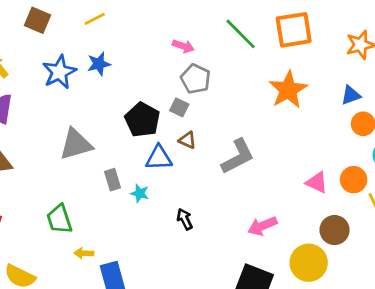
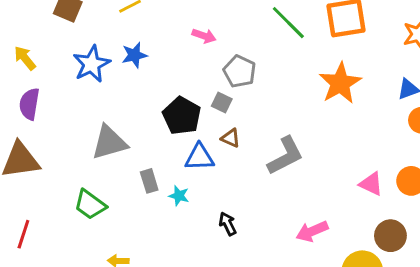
pink arrow: (183, 46) -> (204, 36), moved
green trapezoid: (59, 219) -> (90, 205), moved, turned -36

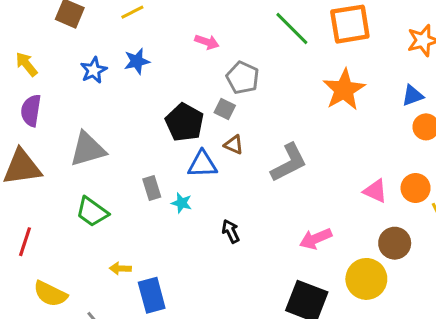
blue star: (92, 64) -> (94, 70), size x0.7
gray triangle: (109, 142) -> (88, 149), moved

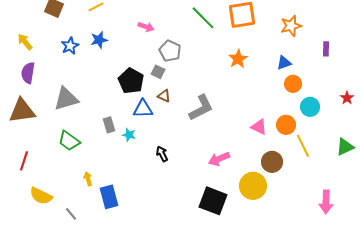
orange star: (344, 90) -> (238, 59), size x0.7
yellow arrow: (120, 268) -> (88, 179), turned 72

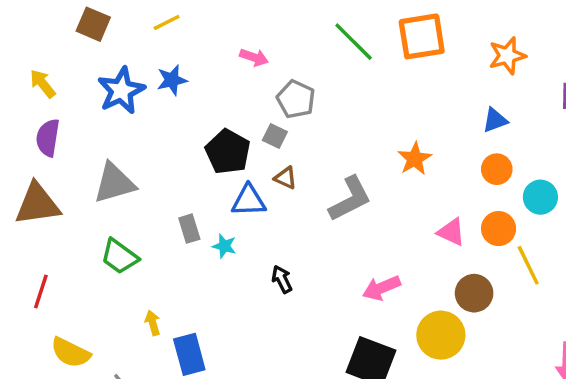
blue star: (70, 46) -> (121, 91), size x1.5
orange star: (238, 59) -> (415, 159), moved
orange circle: (293, 84) -> (497, 169), moved

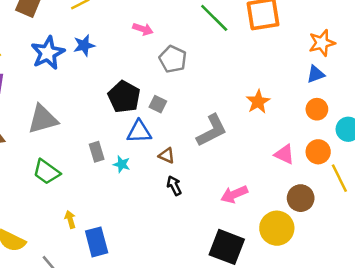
orange star: (507, 56) -> (322, 43), moved
gray square: (275, 136) -> (158, 104), moved
brown triangle: (285, 178) -> (167, 156), moved
black arrow: (282, 279) -> (174, 186), moved

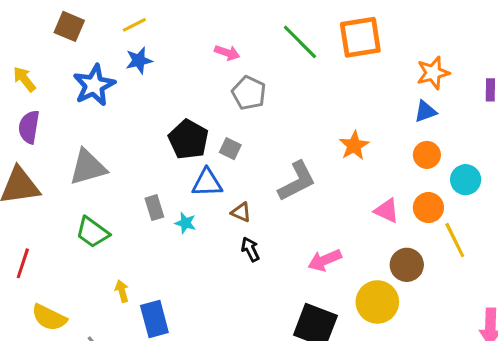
pink arrow: (143, 29) -> (227, 53), moved
blue star: (84, 45) -> (139, 60), moved

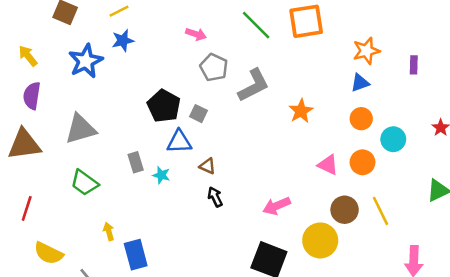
gray L-shape: (297, 181) -> (254, 85), moved
yellow line: (455, 240) -> (380, 211), moved

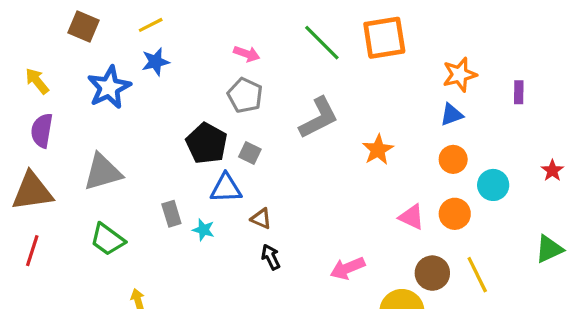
gray pentagon: (214, 67) -> (245, 95), moved
red line: (27, 208) -> (32, 251), moved

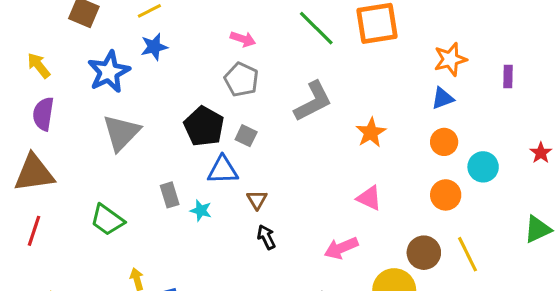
gray triangle: (103, 172) -> (121, 133), moved, turned -30
pink triangle: (412, 217) -> (369, 198), moved
brown triangle: (261, 219) -> (257, 200), turned 35

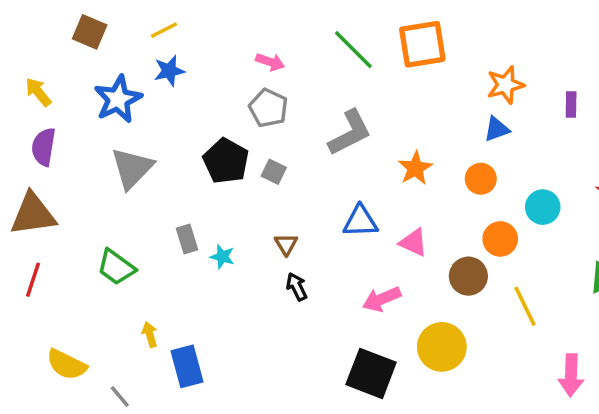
orange circle: (444, 142) -> (481, 179), moved
blue triangle: (223, 170) -> (360, 221), moved
brown circle: (424, 253) -> (468, 276), moved

